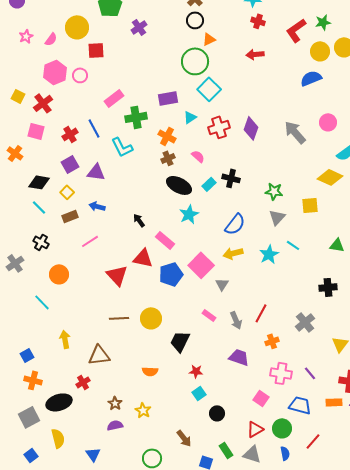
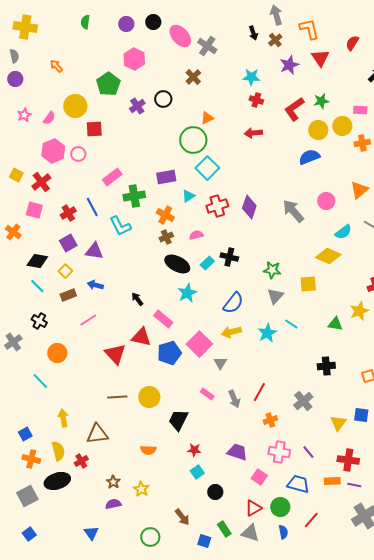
black circle: (195, 20) -> (163, 99), moved
pink semicircle: (198, 156) -> (196, 235), turned -56
purple trapezoid: (239, 357) -> (237, 452), moved
yellow semicircle: (58, 438) -> (58, 451), moved

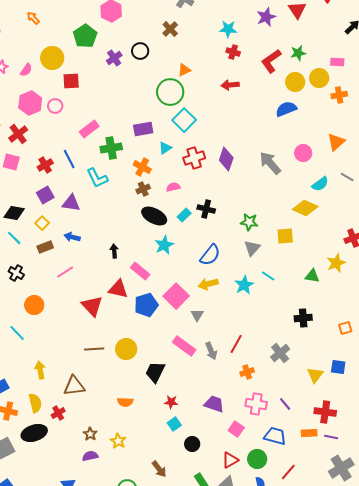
black arrow: (137, 299) -> (114, 251), turned 32
pink rectangle: (207, 394) -> (184, 346), size x1.6

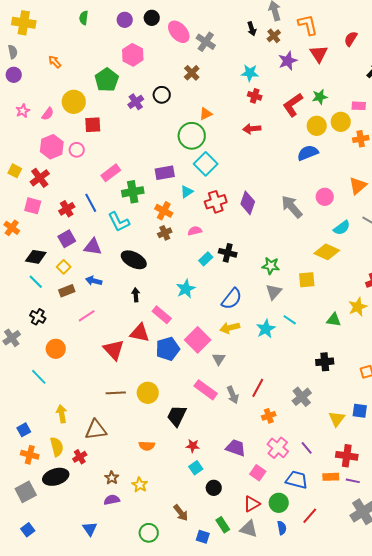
black ellipse: (154, 216) -> (134, 260), moved
pink cross: (256, 404) -> (278, 448), turned 30

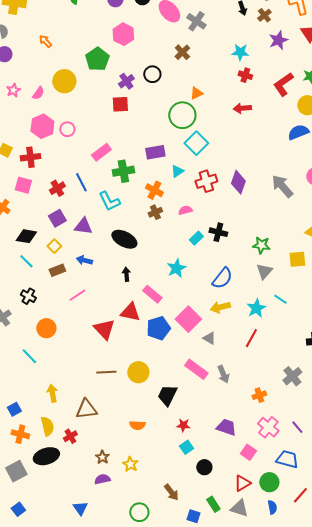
red square: (93, 125) -> (120, 104), moved
red cross: (40, 178) -> (30, 157), turned 30
gray triangle: (219, 359) -> (209, 338), turned -32
red line: (258, 388) -> (251, 338), moved

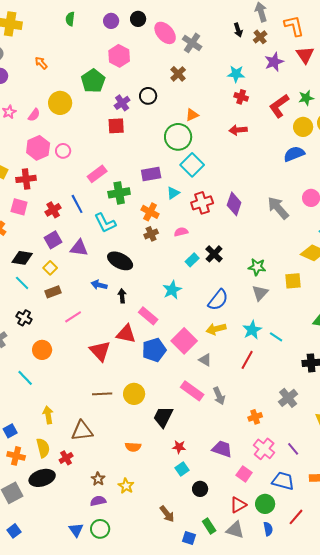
black cross: (218, 232) -> (214, 254), turned 30
blue arrow: (84, 260) -> (99, 285), moved
cyan line: (280, 299) -> (276, 337), moved
green circle: (139, 512) -> (100, 529), moved

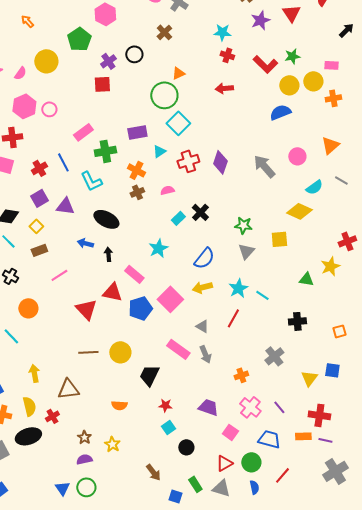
red L-shape: (279, 106) -> (265, 64), turned -100
gray triangle: (205, 360) -> (202, 326), moved

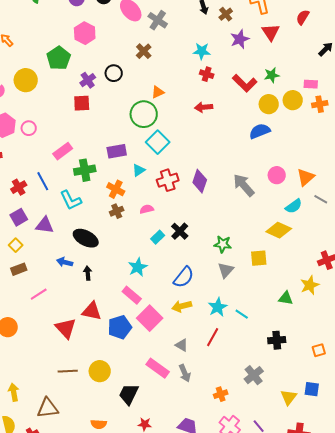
orange cross: (333, 98) -> (320, 104), moved
orange triangle: (330, 145) -> (306, 177), moved
pink rectangle: (134, 274) -> (132, 295), moved

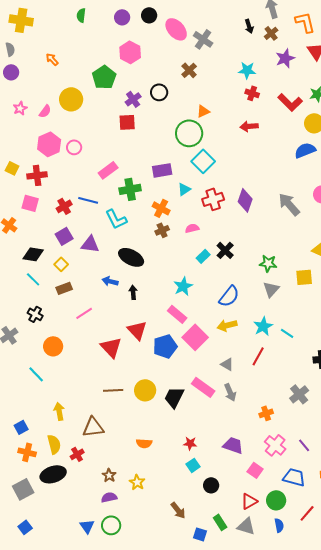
blue line: (43, 181) -> (88, 200), turned -48
red triangle: (92, 311) -> (137, 330), turned 35
black trapezoid: (129, 394) -> (174, 397), moved

